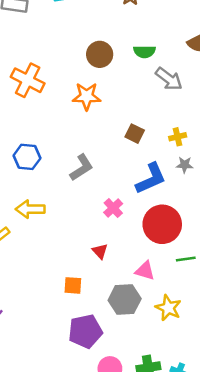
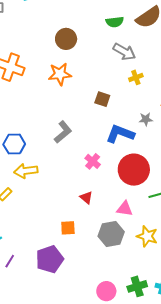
green semicircle: (144, 52) -> (115, 22), moved
yellow cross: (178, 137) -> (136, 77), moved
blue hexagon: (27, 157) -> (14, 144), moved
blue L-shape: (151, 179) -> (120, 134), turned -128
purple pentagon: (85, 331) -> (50, 259), moved

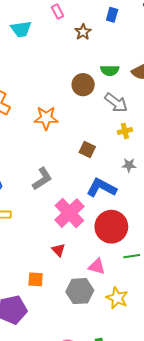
brown circle: (66, 39) -> (83, 85), moved
gray star: (146, 119) -> (129, 165), moved
pink cross: (93, 161) -> (69, 213), size x1.8

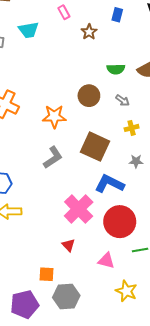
brown circle: (83, 85) -> (89, 96), moved
gray arrow: (116, 103) -> (122, 100), size x0.6
brown square: (87, 149) -> (95, 147), size x1.8
gray L-shape: (42, 179) -> (53, 158), moved
gray hexagon: (80, 291) -> (66, 296), moved

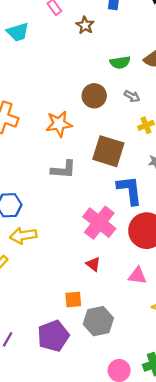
gray L-shape: (53, 158) -> (63, 169), turned 45
blue L-shape: (109, 184) -> (130, 190), turned 64

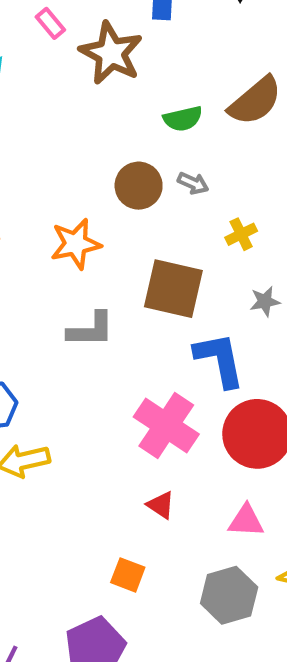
brown star: (85, 25) -> (111, 53), size x1.8
gray arrow: (132, 96) -> (193, 183), moved
orange square: (73, 299) -> (128, 575), turned 30
gray hexagon: (98, 321) -> (229, 595), moved

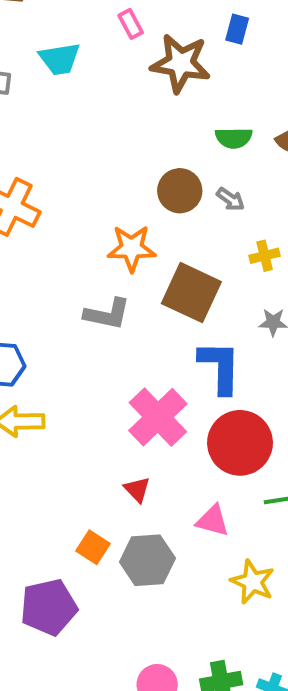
brown star: (111, 53) -> (181, 63), turned -30
orange star: (76, 244) -> (132, 248), moved
gray hexagon: (229, 595) -> (147, 560), moved

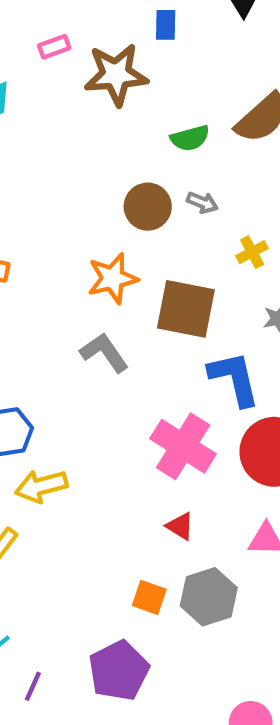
pink rectangle: (131, 24) -> (54, 47), turned -68
gray L-shape: (107, 314) -> (104, 353), turned -123

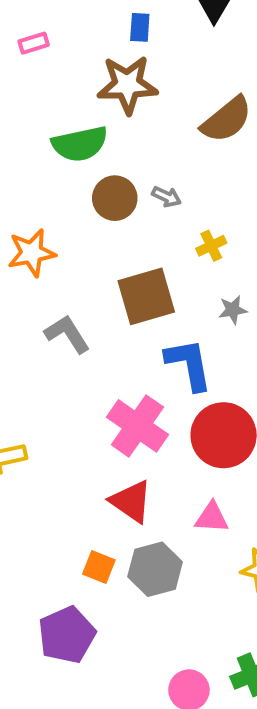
brown star: (116, 75) -> (127, 85), moved
green semicircle: (190, 138) -> (80, 144), moved, size x1.5
orange star: (113, 278) -> (32, 253), moved
brown square: (186, 309) -> (146, 296), turned -30
red triangle: (180, 526) -> (131, 501), size x1.6

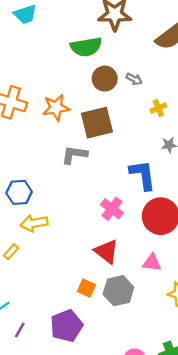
brown square: (146, 296) -> (97, 123), moved
gray L-shape: (67, 334) -> (74, 155), turned -52
pink cross: (137, 426) -> (112, 209), size x0.7

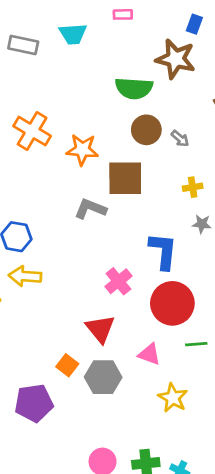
yellow cross: (158, 108) -> (193, 187), moved

